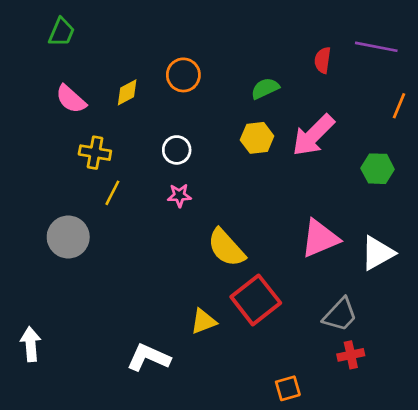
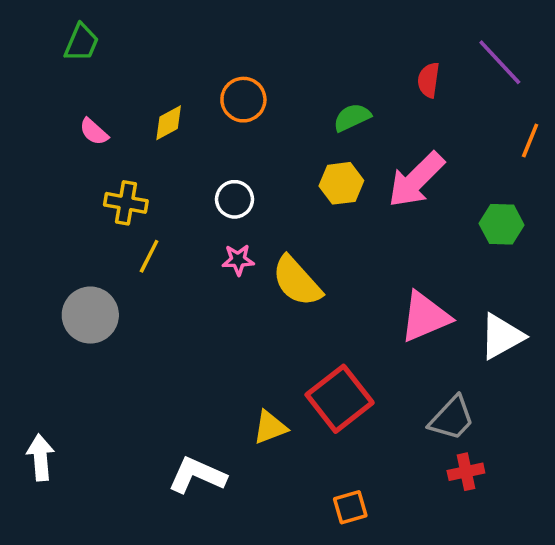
purple line: (376, 47) -> (500, 62), turned 36
pink semicircle: (71, 99) -> (94, 132), size x0.7
yellow semicircle: (226, 248) -> (297, 281), moved
orange square: (288, 388) -> (350, 507), moved

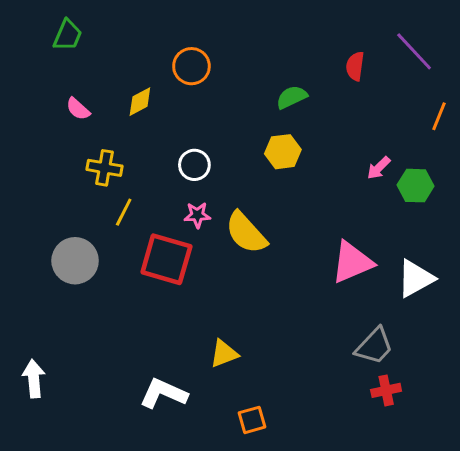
orange circle: (243, 100) -> (191, 66), moved
pink arrow: (416, 180) -> (379, 168), moved, size x0.5
red square: (340, 399) -> (166, 259), moved, turned -36
orange square: (350, 507) -> (252, 420), moved

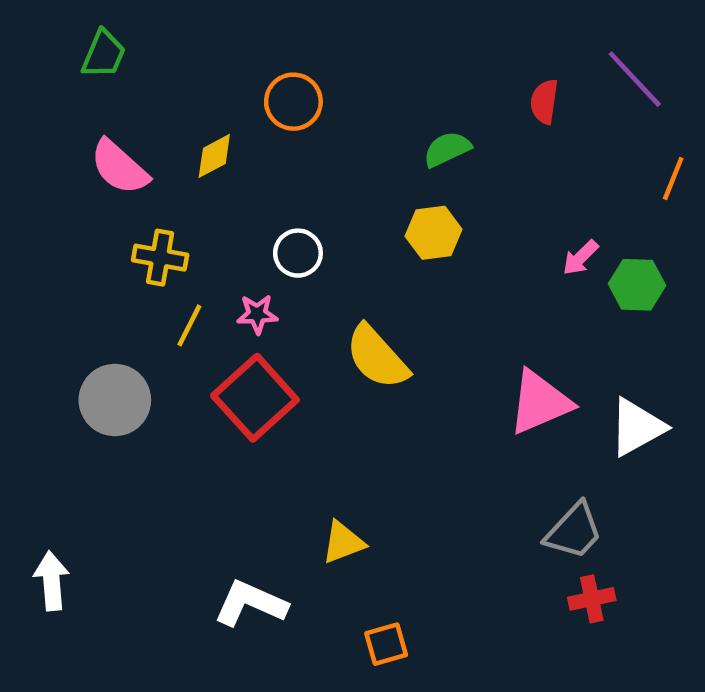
pink semicircle: (78, 109) -> (119, 167), size x1.6
pink star: (197, 215) -> (257, 314), moved
red square: (166, 259) -> (255, 398), turned 32

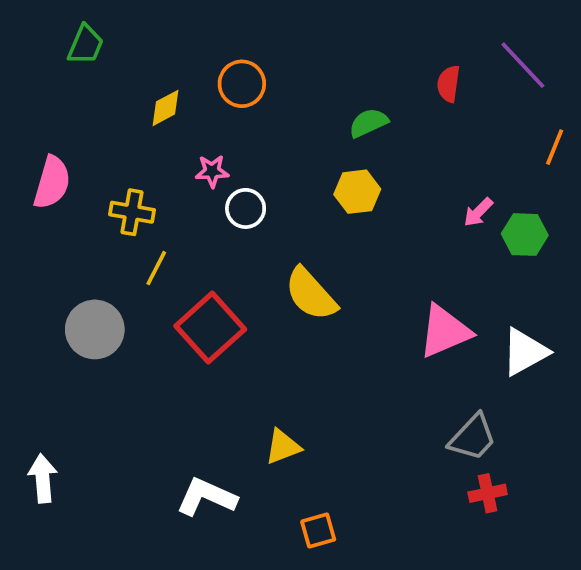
yellow diamond: (214, 156) -> (166, 108), moved
pink semicircle: (119, 167) -> (52, 182), moved, turned -116
pink star: (257, 314) -> (212, 171), moved

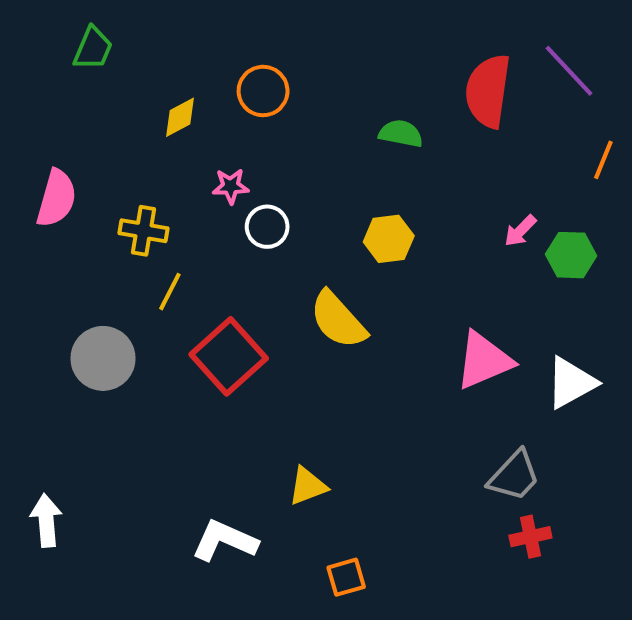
red semicircle: (448, 84) -> (488, 91), size x1.8
green semicircle: (368, 123) -> (401, 134), turned 36
yellow hexagon: (357, 192) -> (389, 239), moved

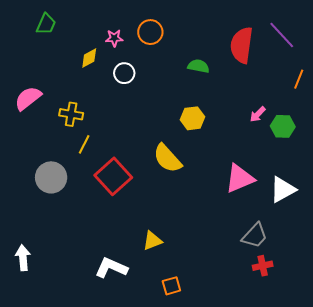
orange circle: (263, 91) -> (150, 32), moved
pink star: (231, 186) -> (114, 38), moved
pink semicircle: (56, 198) -> (28, 98), turned -144
white circle: (267, 227) -> (124, 73), moved

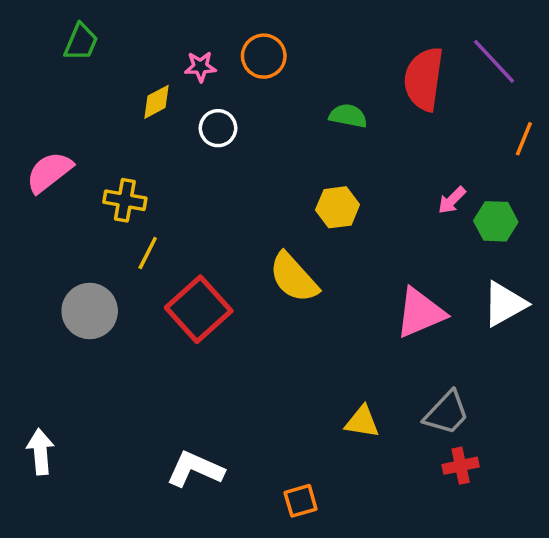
white triangle: (283, 189) -> (505, 304), moved
yellow triangle: (152, 241) -> (362, 422), moved, turned 30

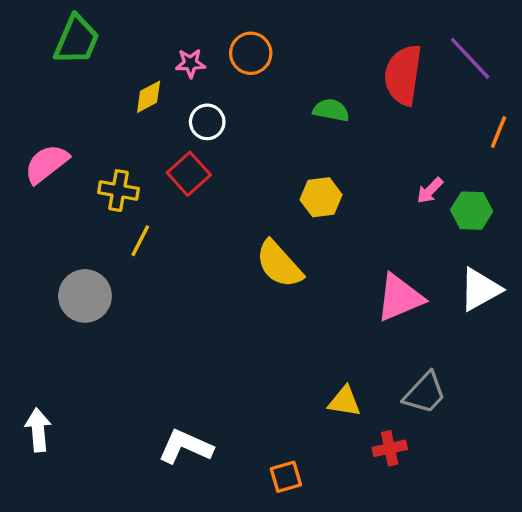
green trapezoid: (81, 42) -> (77, 40), size x1.4
red square: (199, 309) -> (189, 174), moved, size x0.7
red cross: (461, 466) -> (390, 448), moved

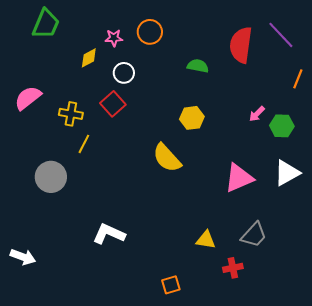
white arrow: (38, 430) -> (23, 257), turned 115
white L-shape: (185, 447) -> (109, 234), moved

